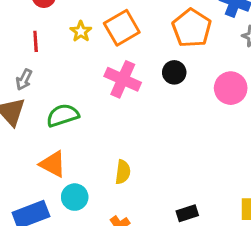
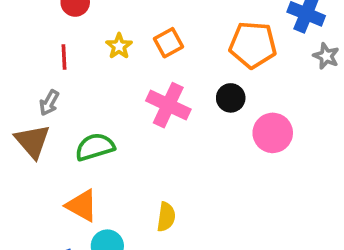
orange square: (122, 28) -> (169, 43), size x0.7
orange pentagon: (192, 28) -> (253, 45), turned -30
pink circle: (231, 88) -> (273, 133), moved

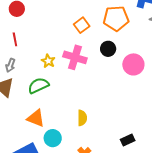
orange square: (169, 43) -> (82, 25), moved
yellow star: (119, 46) -> (48, 61), moved

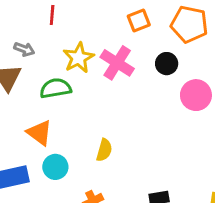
red line: (15, 39) -> (52, 15), moved
yellow star: (48, 61) -> (79, 58), size x1.5
gray arrow: (10, 65) -> (24, 49), turned -104

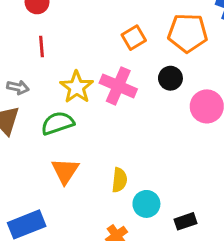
orange triangle: (39, 133) -> (65, 171), moved, turned 36
cyan circle: (55, 167) -> (146, 204), moved

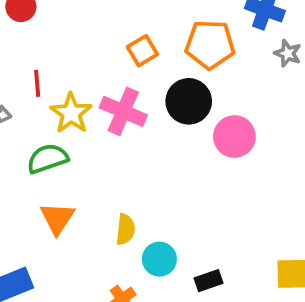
red line: (41, 47) -> (37, 83), moved
black circle: (170, 78) -> (189, 101), size x1.5

